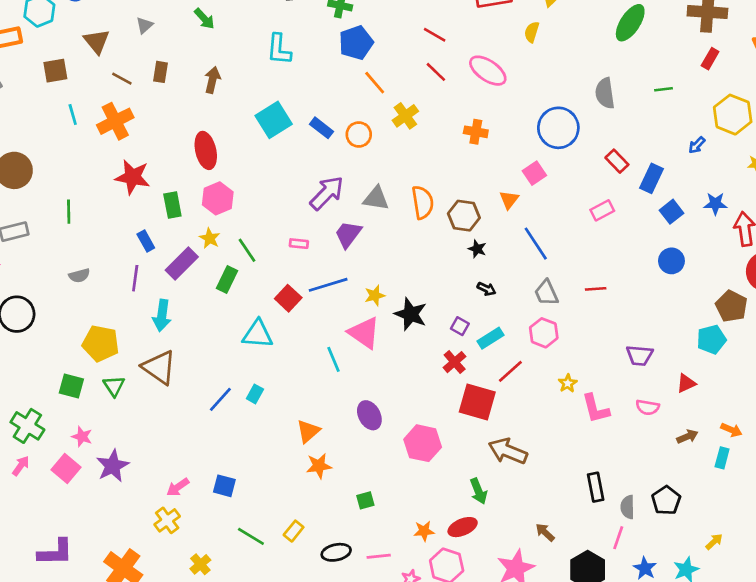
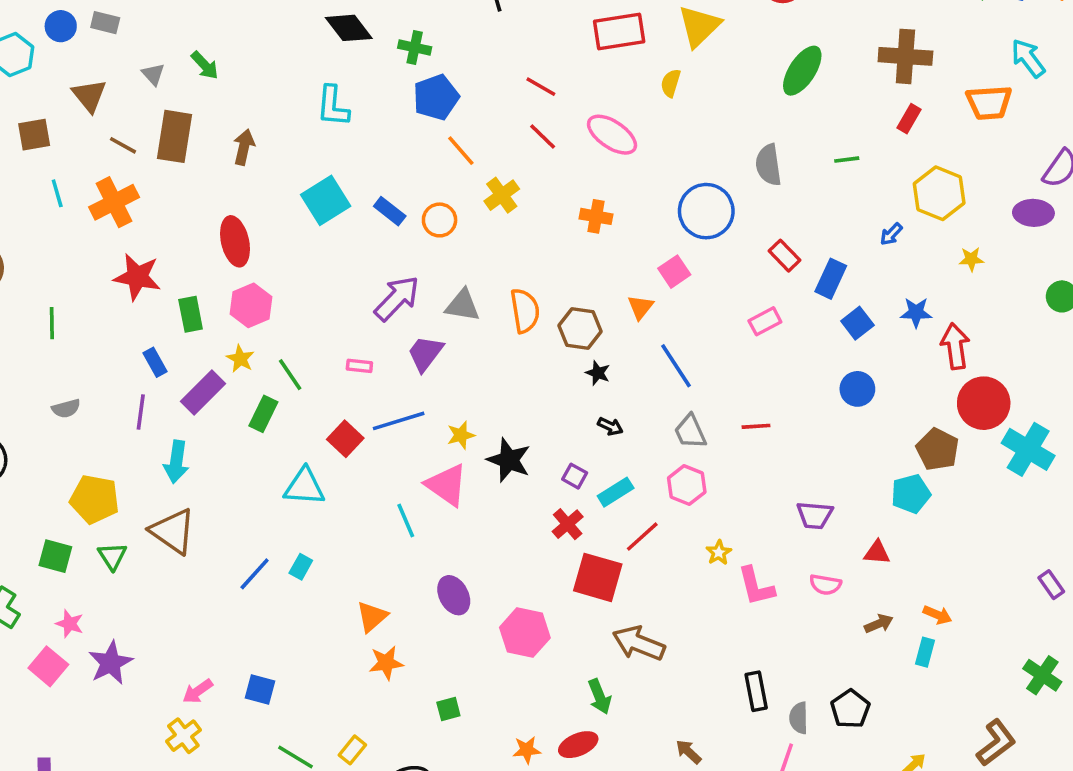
green arrow: (204, 19) -> (205, 65), moved
gray triangle: (145, 25) -> (153, 74), turned -30
brown rectangle: (160, 72) -> (175, 136), size x1.8
red triangle: (686, 383) -> (877, 553), turned 30

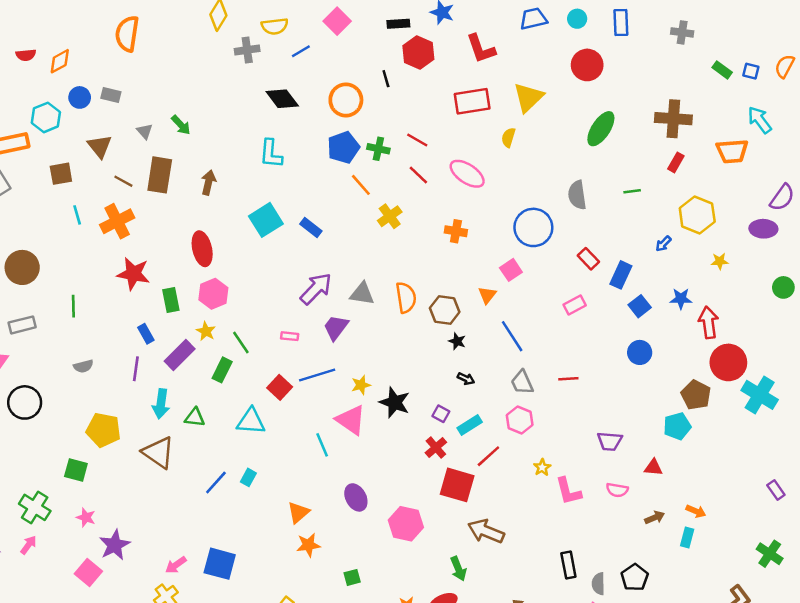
green cross: (415, 47) -> (378, 149), moved
orange circle: (440, 220) -> (346, 100), moved, size x1.4
green triangle: (112, 556) -> (195, 417), moved, turned -50
pink square: (48, 666) -> (88, 572), moved
blue square: (260, 689) -> (220, 564), size x1.5

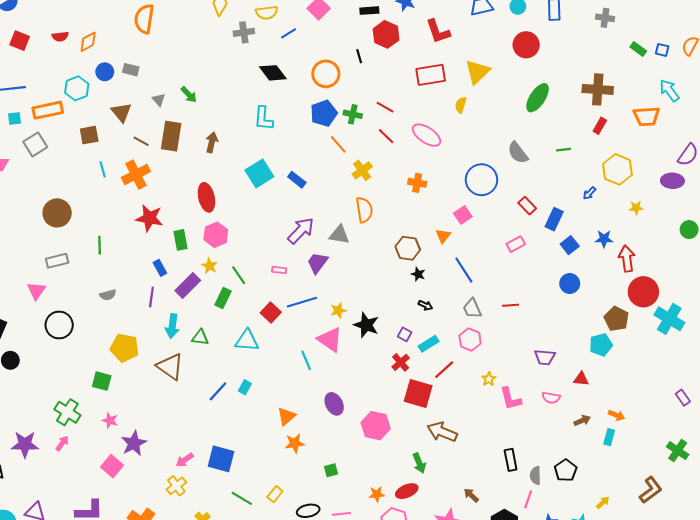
gray semicircle: (577, 195) -> (518, 153), turned -30
orange semicircle: (406, 297) -> (364, 210), moved

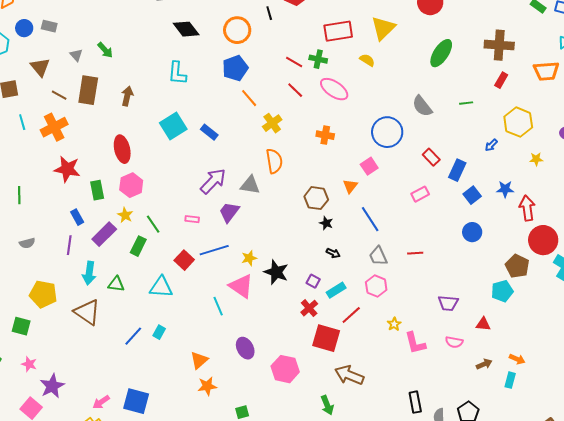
yellow semicircle: (461, 105) -> (367, 60), turned 105
green cross: (353, 114) -> (318, 59), moved

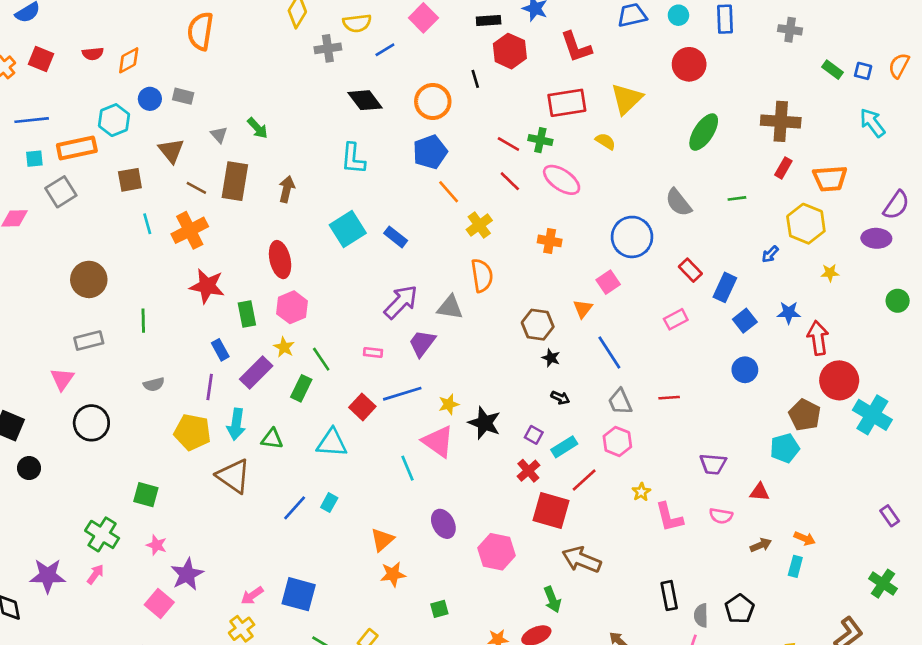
orange trapezoid: (546, 71) -> (830, 179), moved
yellow pentagon: (43, 294) -> (192, 432), moved

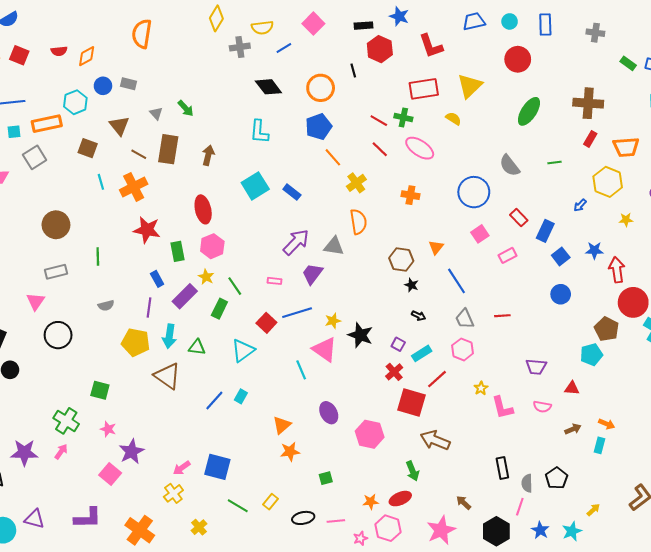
brown square: (130, 180) -> (88, 148), turned 30
pink square: (608, 282) -> (480, 234), moved
cyan triangle: (332, 443) -> (243, 350), turned -40

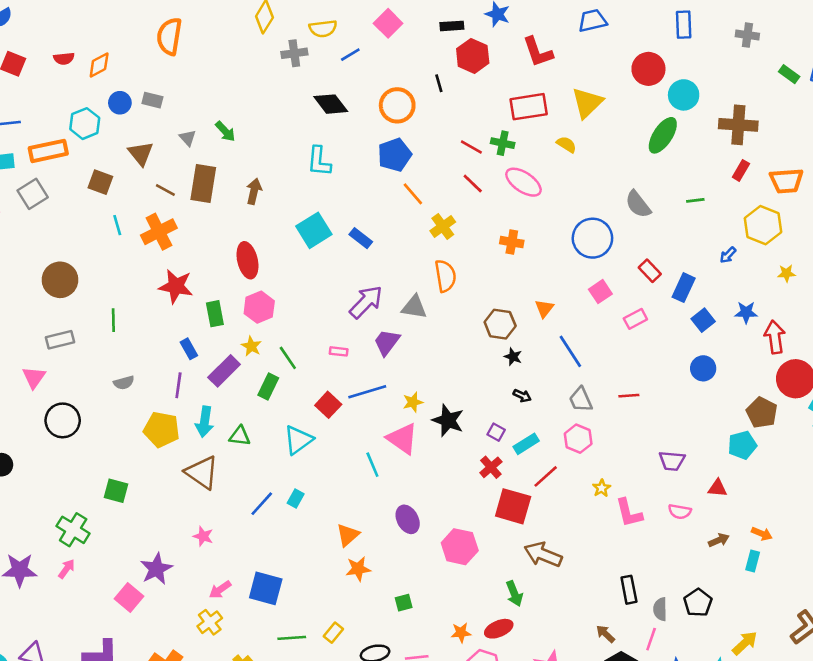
cyan circle: (510, 21) -> (684, 95), moved, size x1.5
pink star: (108, 429) -> (203, 536), moved
brown arrow: (464, 503) -> (605, 634), moved
green line: (238, 506) -> (292, 638), turned -35
yellow arrow: (593, 510) -> (745, 643), size x1.5

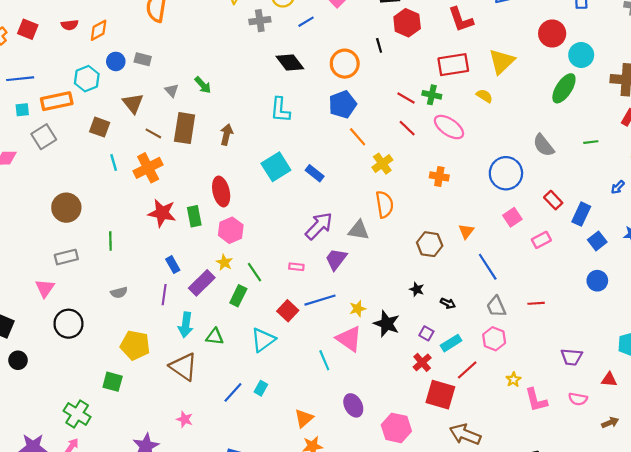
green rectangle: (215, 314) -> (194, 216), moved
black star: (513, 357) -> (417, 289), moved
yellow pentagon: (162, 430) -> (135, 345), moved

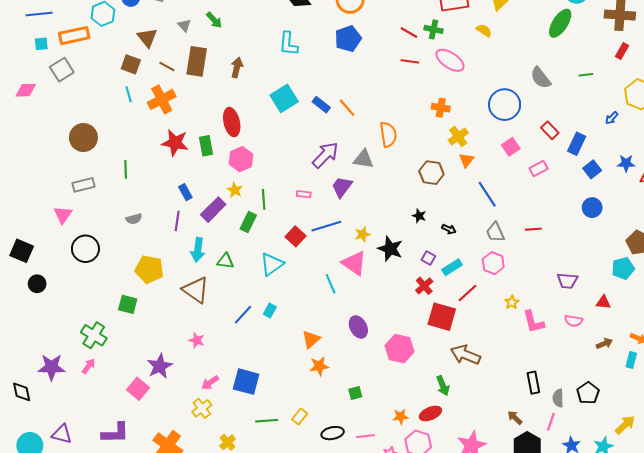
brown square: (100, 127) -> (131, 64), moved
red line: (407, 128) -> (410, 61), turned -36
orange line: (358, 137) -> (347, 108), moved
yellow cross: (382, 164) -> (458, 137), moved
green line: (254, 272) -> (264, 199), turned 30

